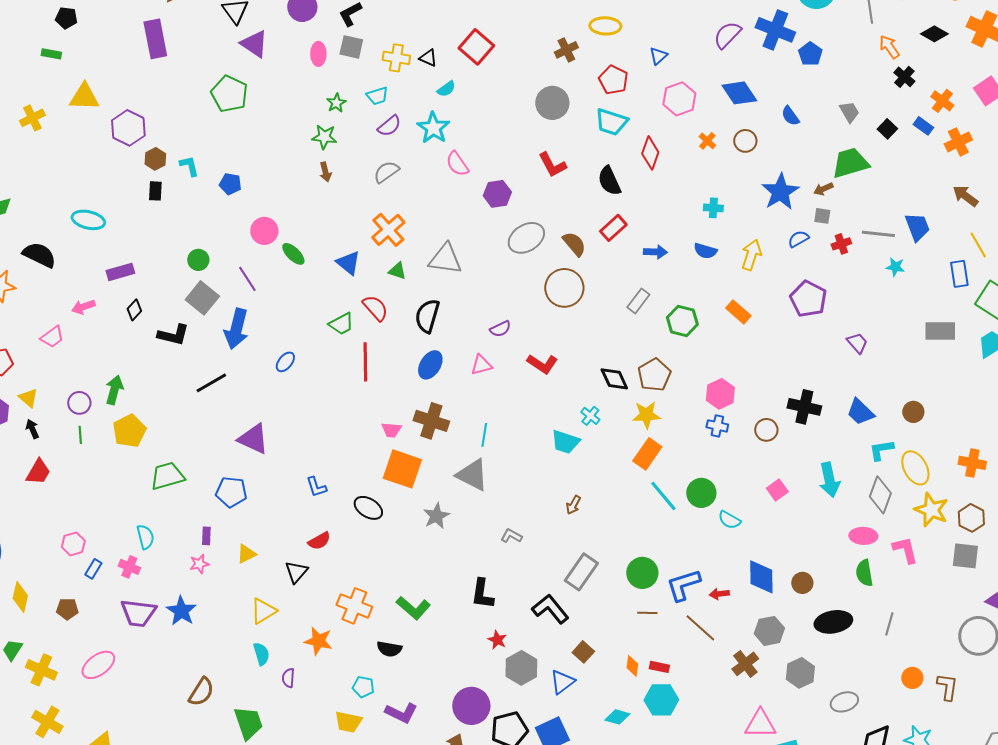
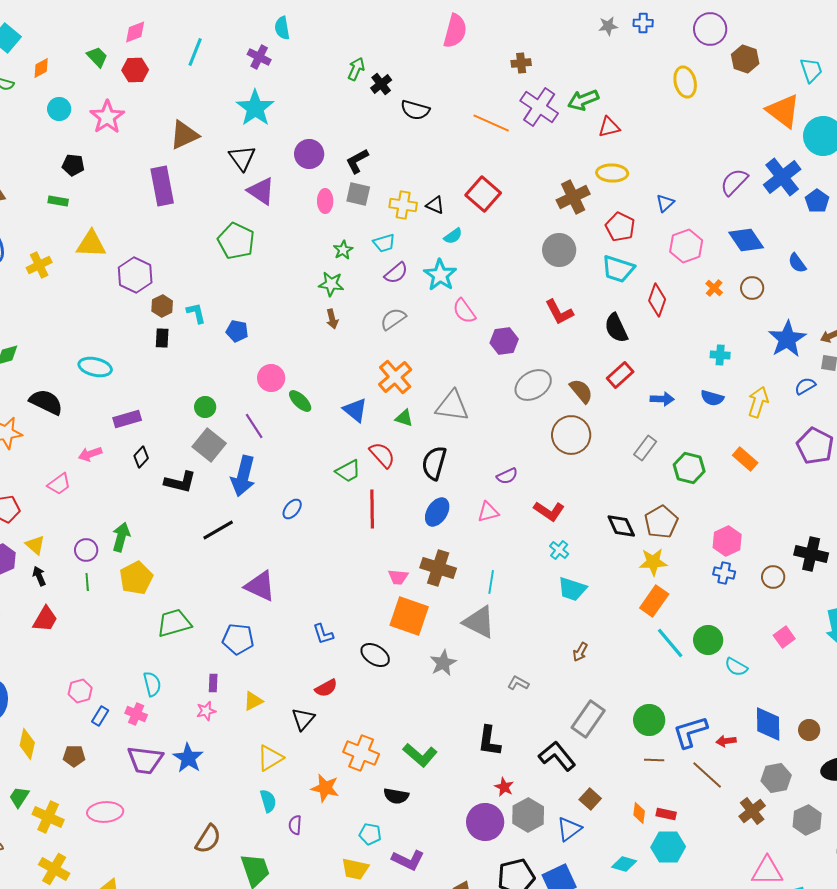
blue cross: (775, 30) -> (782, 177), turned 30
brown cross: (566, 50) -> (573, 197), size x1.4
cyan cross: (590, 416) -> (559, 550), moved
pink ellipse: (98, 665) -> (105, 812), turned 32
purple circle: (471, 706) -> (485, 822), moved

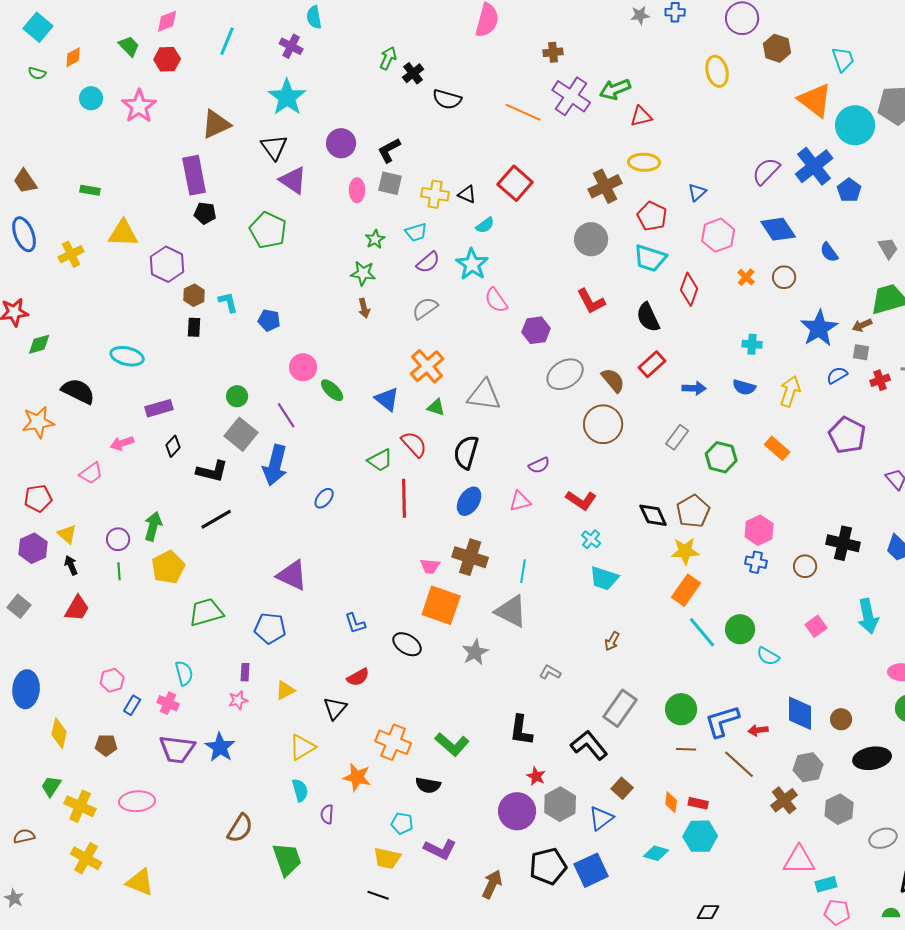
black pentagon: (73, 165) -> (205, 213), moved
black line: (218, 530) -> (216, 519), moved

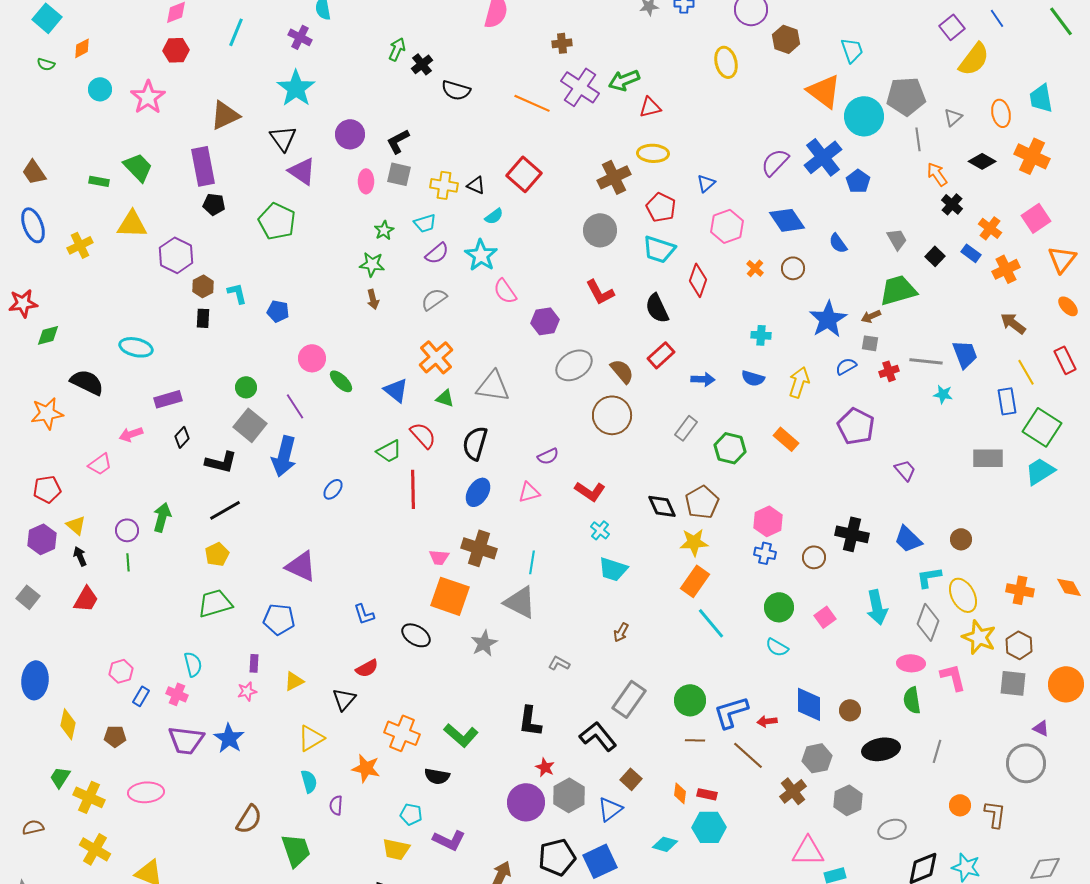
green trapezoid: (129, 46) -> (138, 167), moved, size x1.4
yellow pentagon: (168, 567) -> (217, 554), moved, size x0.7
green circle: (740, 629) -> (779, 607), moved

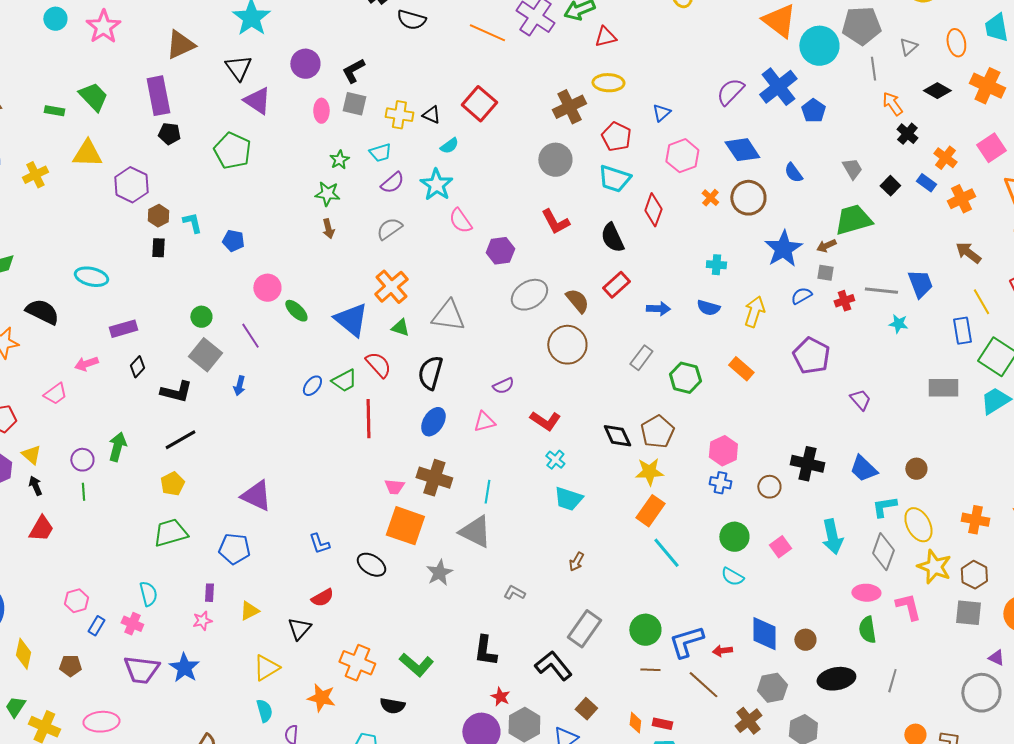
brown circle: (793, 268) -> (748, 198), size x1.5
blue triangle: (396, 390) -> (351, 320), size x1.4
blue arrow: (284, 456) -> (239, 386), size x0.5
blue ellipse: (333, 489) -> (312, 386), moved

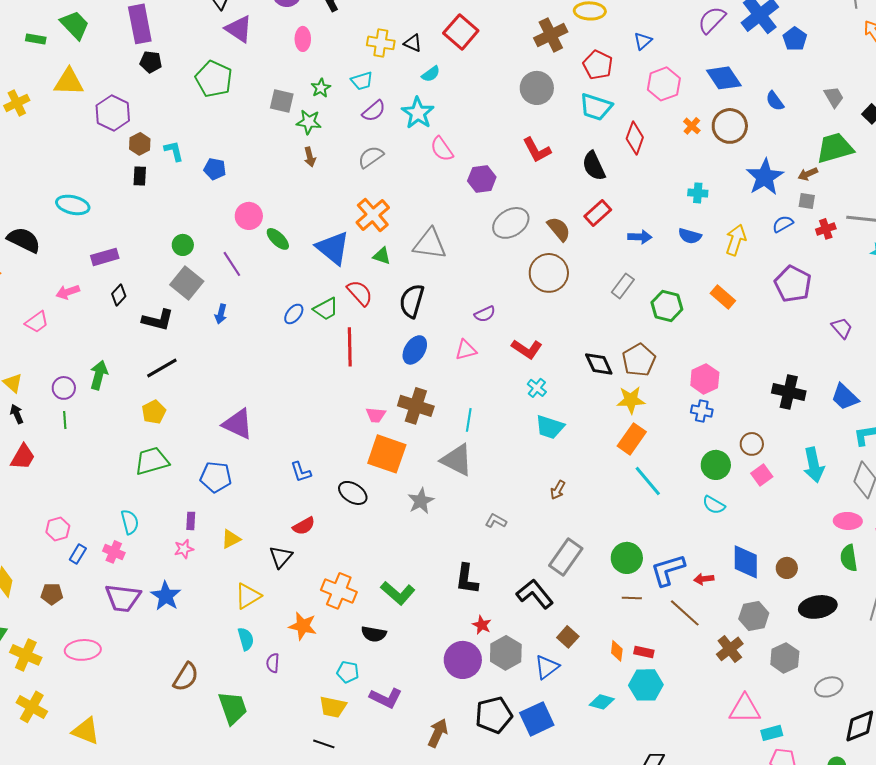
gray square: (354, 104) -> (282, 101), moved
brown circle: (769, 487) -> (752, 444), moved

